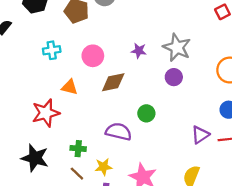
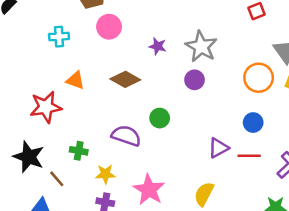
pink circle: (93, 56) -> (109, 27), moved
brown diamond: (113, 82) -> (125, 79), turned 35
brown line: (77, 174) -> (57, 179), moved

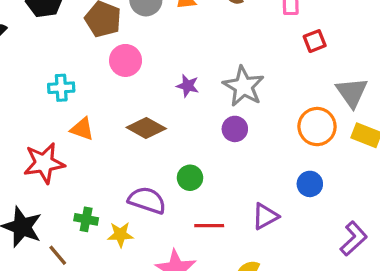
cyan cross: (59, 37) -> (61, 88), moved
red line: (249, 156) -> (209, 226), moved
yellow star: (105, 174) -> (120, 235), moved

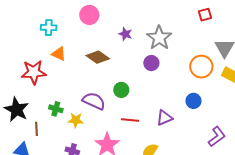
brown line: (58, 255) -> (36, 129), turned 32

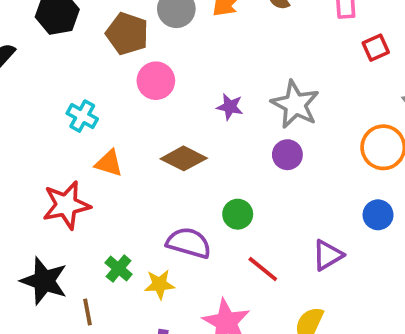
cyan cross: (49, 28) -> (82, 116), turned 35
green cross: (56, 109) -> (119, 269), turned 32
red line: (130, 120) -> (263, 269), turned 42

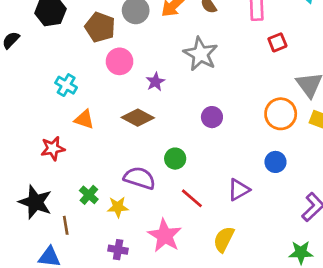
gray star: (295, 104) -> (201, 54), moved
purple star: (230, 107) -> (155, 82), moved, turned 30
red star: (66, 205) -> (53, 148), size x0.7

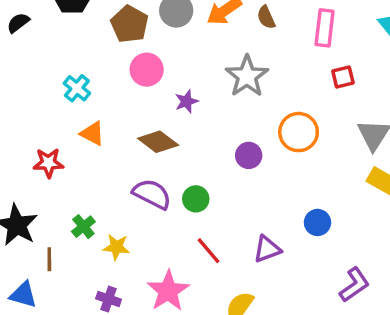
orange circle: (281, 114) -> (299, 132), moved
purple semicircle: (140, 178) -> (152, 194), moved

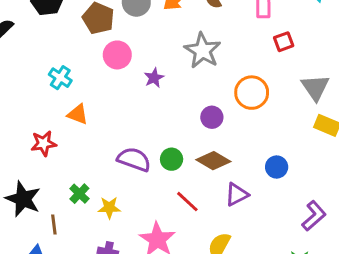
brown diamond: (158, 142) -> (213, 161), moved

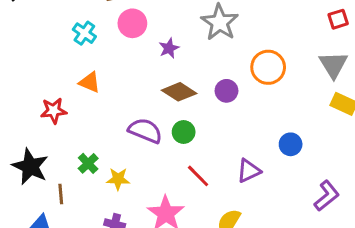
red square: (284, 42) -> (338, 19), moved
cyan cross: (60, 78) -> (84, 33), moved
brown diamond: (213, 161) -> (179, 92), moved

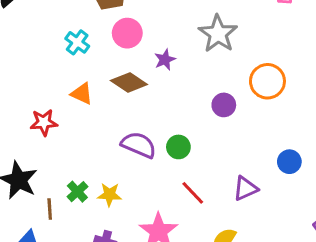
brown diamond: (179, 92) -> (129, 82), moved
green cross: (88, 163) -> (77, 192), moved

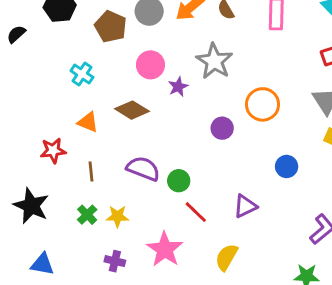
pink circle: (127, 33) -> (150, 65), moved
purple star: (165, 60) -> (178, 87), moved
green circle: (178, 147) -> (179, 181), moved
blue circle: (289, 162) -> (287, 166), moved
brown line: (50, 209) -> (91, 171), moved

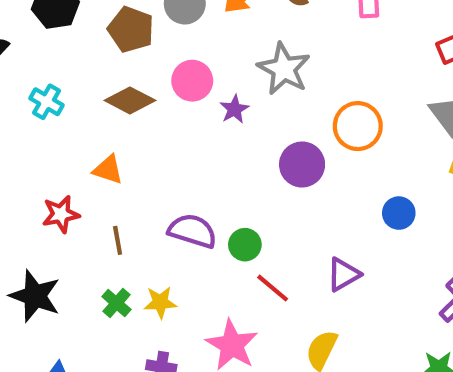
cyan cross: (82, 74) -> (47, 102), moved
brown diamond: (132, 110) -> (130, 100), moved
purple circle: (222, 128) -> (302, 164), size x1.4

